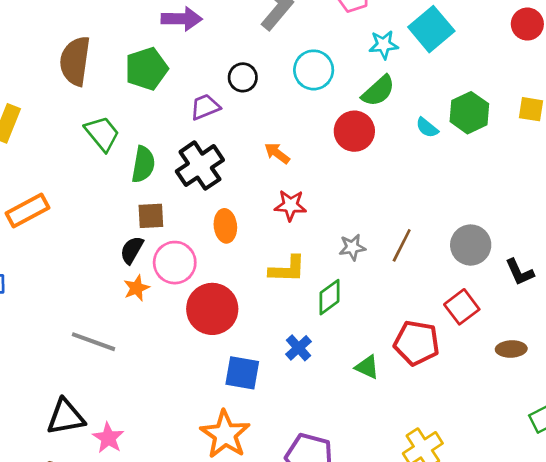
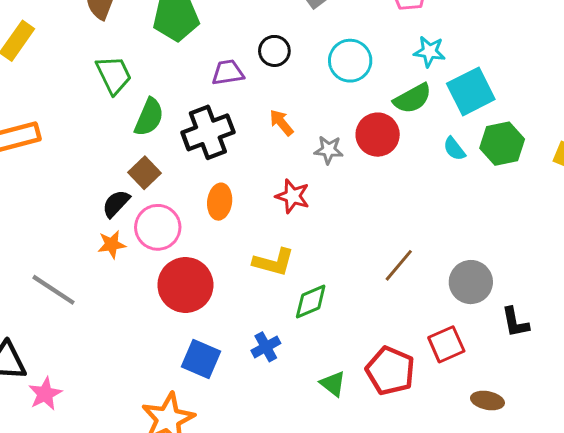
cyan square: (431, 29) -> (471, 91), moved
orange arrow: (277, 153) -> (281, 123), moved
brown square: (151, 216) -> (144, 173), turned 36
gray star: (352, 247) -> (329, 150), moved

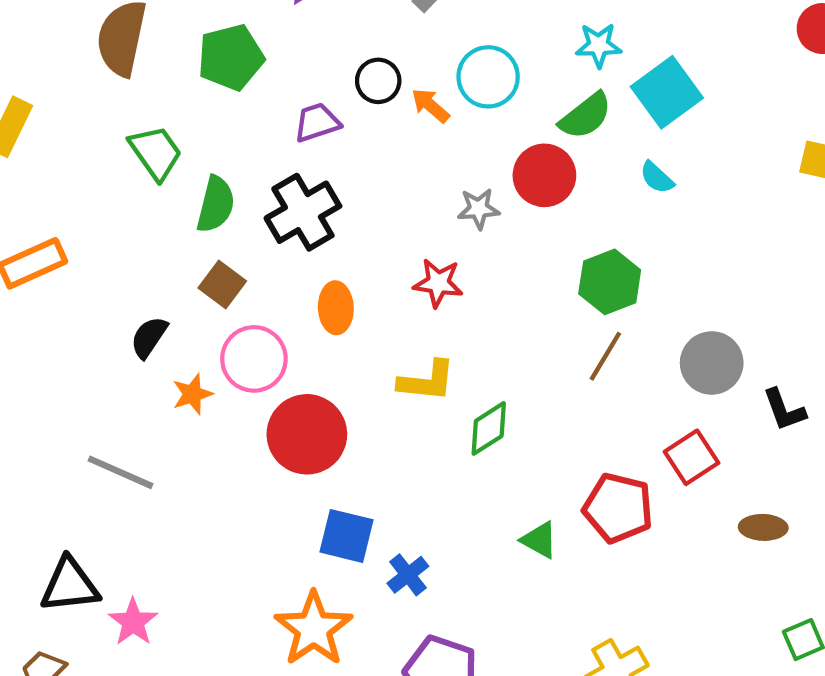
orange arrow: (281, 123) -> (430, 105), moved
green hexagon: (502, 144) -> (610, 282), moved
black semicircle: (116, 204) -> (149, 337), moved
blue cross: (266, 347) -> (408, 575), moved

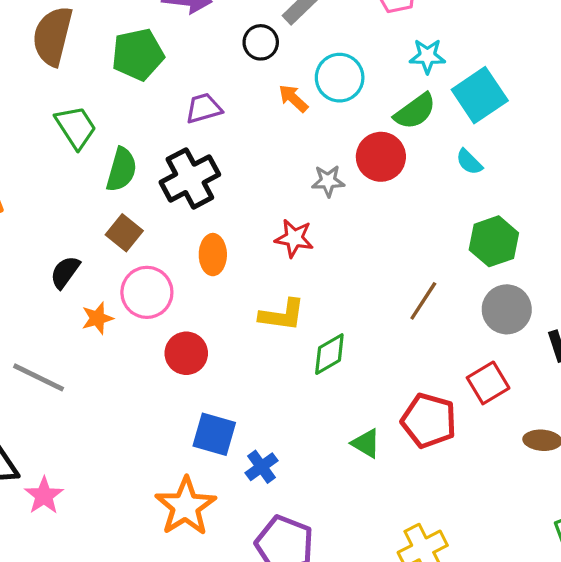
black circle: (378, 81) -> (261, 42), moved
green hexagon: (610, 282) -> (494, 241), moved
red circle: (307, 434) -> (186, 353), size x0.7

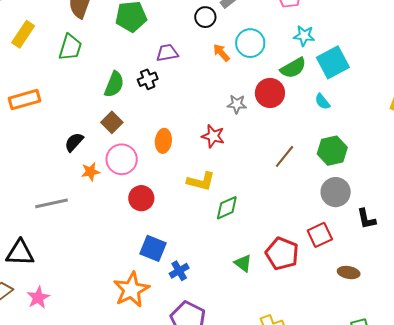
green trapezoid: (76, 127) -> (70, 47), moved, turned 44
black cross: (190, 178) -> (148, 79), moved, size x0.6
brown line: (423, 301) -> (284, 156), moved
gray line: (39, 377) -> (52, 203), turned -44
pink star: (44, 496) -> (38, 298), moved

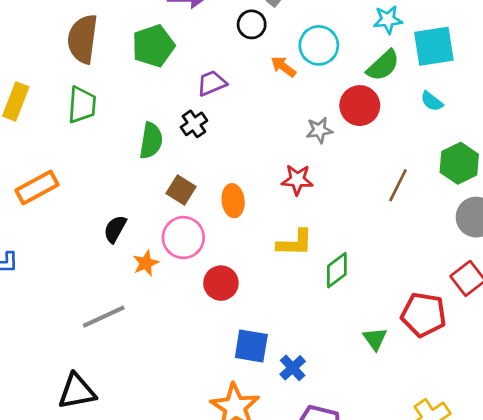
cyan square: (333, 62) -> (434, 46), turned 32
brown square: (112, 122) -> (181, 190), moved
green triangle: (243, 263) -> (375, 339), turned 30

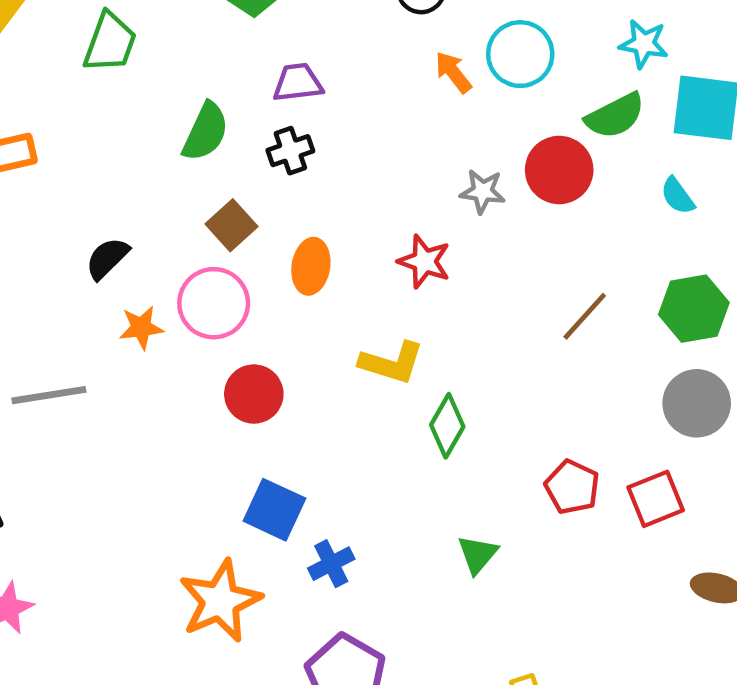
purple trapezoid: (212, 83) -> (298, 83), moved
black cross: (194, 124) -> (290, 151), moved
green diamond: (337, 270) -> (447, 426), turned -39
red pentagon: (424, 314) -> (572, 487), moved, size x0.7

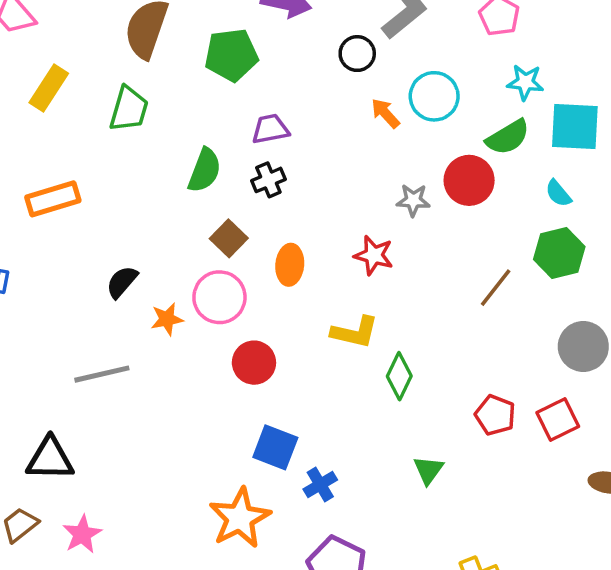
black semicircle: (107, 258) -> (122, 282), moved
green hexagon: (694, 309) -> (559, 253), moved

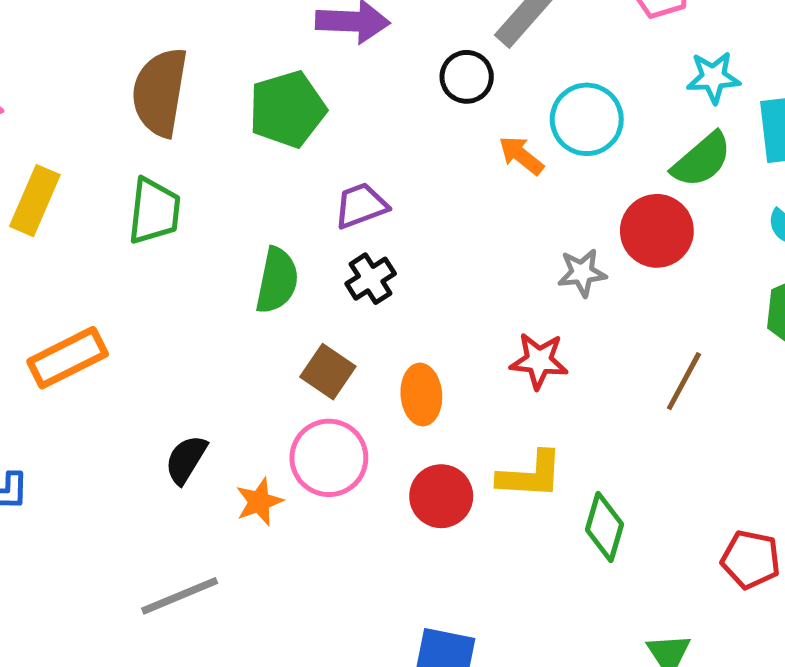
brown line: (496, 288) -> (684, 381), moved
red circle: (254, 363) -> (441, 496), moved

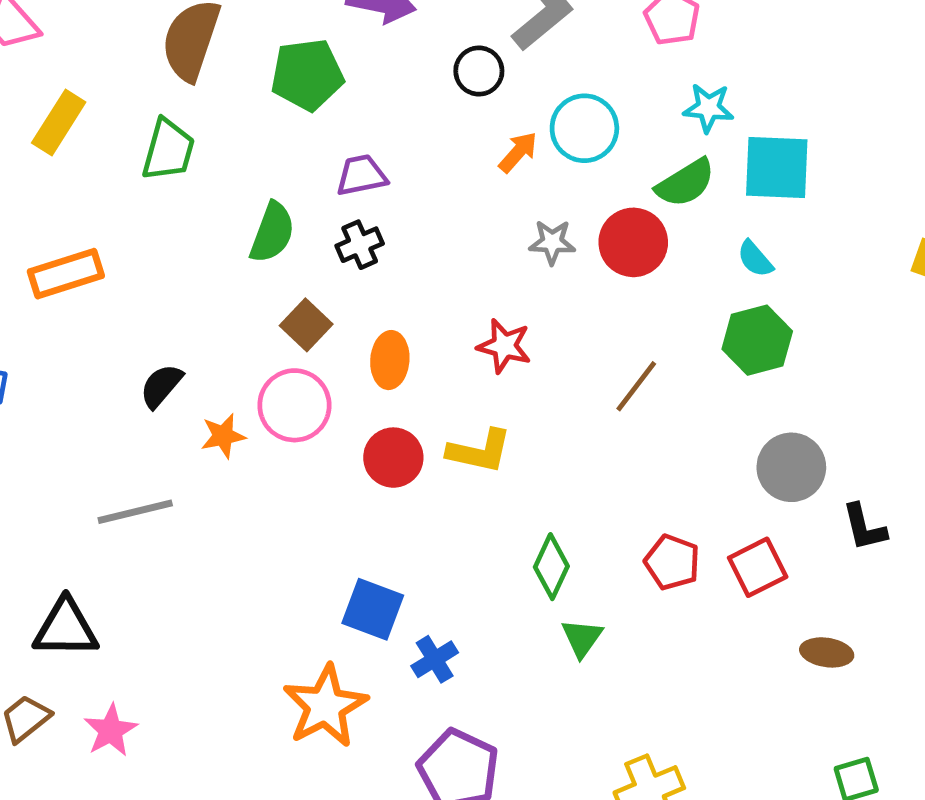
orange arrow: (521, 155) -> (518, 152), turned 84
gray star: (582, 273) -> (552, 242), moved
green diamond: (605, 527) -> (551, 567), moved

